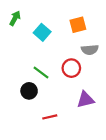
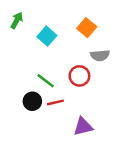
orange square: (78, 25) -> (87, 28), turned -35
purple triangle: (85, 100) -> (83, 127), moved
red line: (50, 117) -> (55, 102), moved

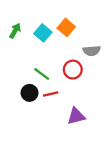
green arrow: (17, 20) -> (15, 31), moved
orange square: (87, 28) -> (66, 27), moved

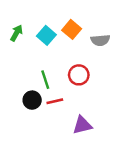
gray semicircle: (92, 51) -> (100, 40), moved
green line: (42, 74) -> (45, 80), turned 35

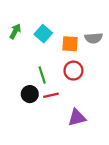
orange square: (72, 29) -> (70, 44), moved, turned -36

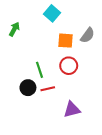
cyan square: (43, 34) -> (52, 13), moved
gray semicircle: (94, 38) -> (88, 35), turned -49

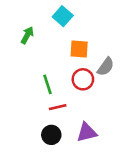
green arrow: (14, 29) -> (27, 35), moved
gray semicircle: (88, 35) -> (106, 67), moved
black circle: (28, 88) -> (51, 135), moved

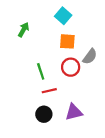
cyan square: (63, 16) -> (63, 16), moved

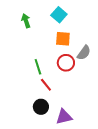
green arrow: (24, 30) -> (26, 21), moved, turned -48
red line: (49, 91) -> (46, 85), turned 64
purple triangle: (74, 112) -> (64, 117), moved

